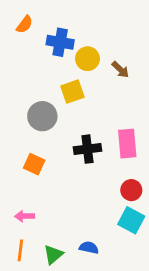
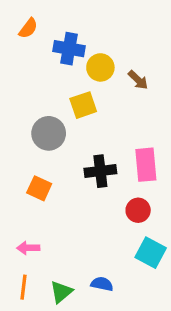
red circle: (131, 190) -> (138, 210), moved

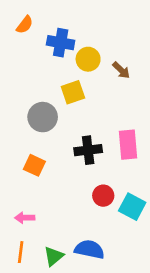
red circle: (138, 210) -> (103, 196), moved
cyan square: (151, 253) -> (132, 207), moved
blue semicircle: (102, 284) -> (89, 249), size x1.5

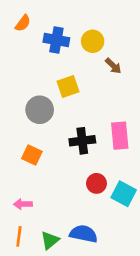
yellow circle: (88, 59) -> (93, 41), moved

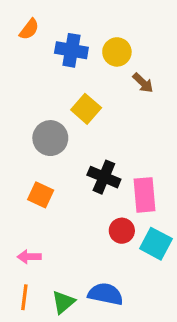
yellow square: (68, 87) -> (86, 109), turned -30
pink rectangle: (120, 136) -> (145, 195), moved
black cross: (82, 141) -> (104, 177), turned 30

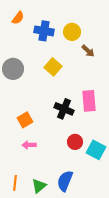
gray circle: (50, 138) -> (13, 69), moved
orange square: (41, 195) -> (25, 120), turned 35
pink rectangle: (145, 195) -> (89, 101), moved
pink arrow: (29, 257) -> (29, 145), moved
blue semicircle: (106, 294) -> (65, 181), turned -80

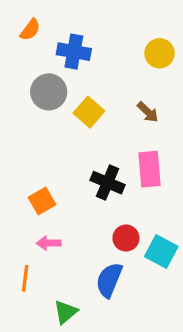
yellow circle: (72, 32) -> (160, 53), moved
brown arrow: (88, 51) -> (148, 112), moved
gray circle: (13, 69) -> (49, 92), moved
blue semicircle: (65, 181) -> (109, 280), moved
orange line: (15, 183) -> (25, 278), moved

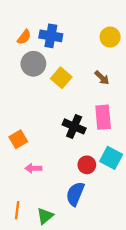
orange semicircle: (30, 30) -> (24, 37), moved
orange square: (42, 201) -> (18, 139), moved
cyan square: (161, 251) -> (111, 158), moved
orange line: (25, 278) -> (17, 210), moved

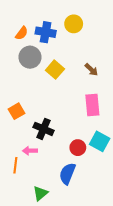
yellow circle: (110, 37) -> (74, 24), moved
black cross: (74, 126) -> (44, 129), moved
orange square: (18, 139) -> (16, 111), moved
orange line: (17, 210) -> (15, 165), moved

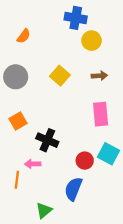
yellow circle: (74, 24) -> (91, 41), moved
blue cross: (46, 32) -> (76, 18), moved
gray circle: (30, 57) -> (16, 77), moved
brown arrow: (91, 70) -> (99, 76), turned -48

